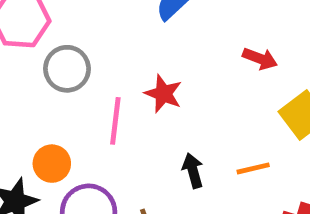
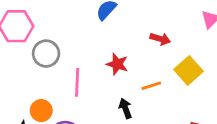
red star: (163, 94) -> (117, 64), moved
orange line: (253, 168) -> (151, 86), moved

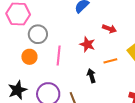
red arrow: (160, 39) -> (109, 29), moved
orange circle: (41, 111) -> (29, 57), moved

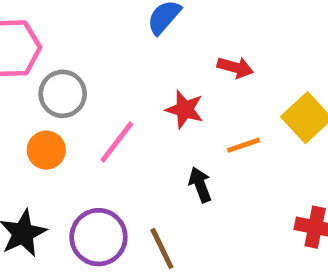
pink line: (59, 56) -> (117, 142), turned 36

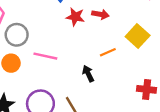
red star: (185, 109) -> (75, 17), moved
pink line: (117, 142) -> (45, 56), turned 70

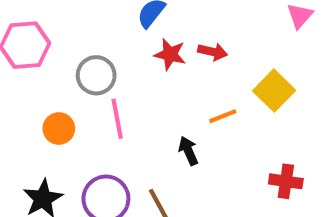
gray circle: (17, 35) -> (96, 75), moved
pink line: (45, 56) -> (117, 119), turned 65

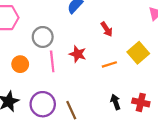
red arrow: (213, 52) -> (107, 29), turned 40
red star: (170, 54) -> (78, 54), moved
black arrow: (188, 151) -> (115, 102), moved

